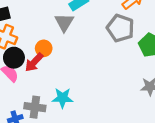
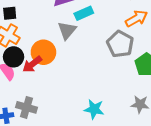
orange circle: (44, 48) -> (43, 52), size x1.5
cyan star: (62, 98) -> (94, 109), moved

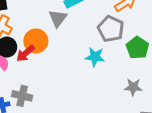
cyan star: (94, 109) -> (95, 57), moved

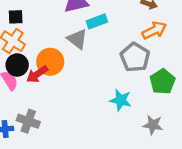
gray triangle: (58, 18) -> (77, 39), turned -36
cyan star: (95, 57) -> (121, 100), moved

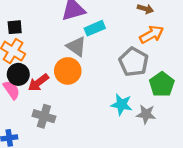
orange circle: (50, 62) -> (68, 71), moved
gray cross: (28, 121) -> (44, 116), moved
gray star: (153, 125) -> (146, 114), moved

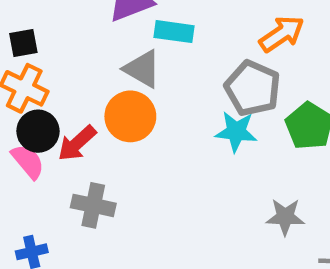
cyan rectangle: (95, 28) -> (174, 32), turned 36
cyan star: (122, 104) -> (236, 132), moved
gray star: (146, 114) -> (285, 217), moved

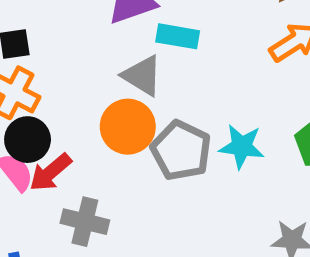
gray pentagon: (253, 88) -> (181, 150), moved
red arrow: (77, 143) -> (50, 172), moved

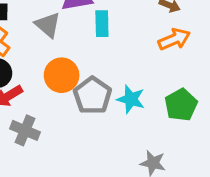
cyan rectangle: (178, 36) -> (102, 24), turned 70
gray triangle: (142, 76) -> (48, 25), moved

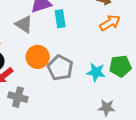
cyan star: (131, 99) -> (96, 72), moved
green pentagon: (181, 105) -> (120, 66), turned 30

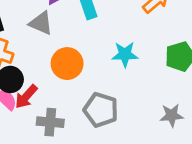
gray pentagon: (60, 68) -> (101, 110), moved
cyan star: (96, 72) -> (125, 54), moved

